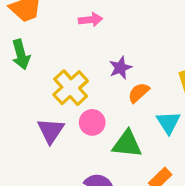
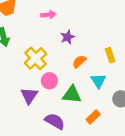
purple star: (120, 68) -> (68, 37), moved
purple triangle: (51, 131) -> (29, 96), moved

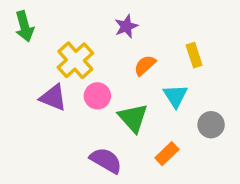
green triangle: (72, 95) -> (133, 118), turned 42
purple triangle: (29, 96) -> (53, 98), moved, turned -42

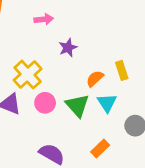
orange semicircle: (145, 65) -> (95, 79), moved
green triangle: (133, 118) -> (77, 105), moved

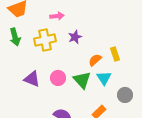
yellow cross: (28, 75) -> (45, 40), moved, turned 30

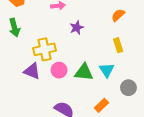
yellow cross: (45, 40) -> (44, 49), moved
orange semicircle: (95, 60) -> (118, 15), moved
green triangle: (82, 80) -> (84, 72), turned -42

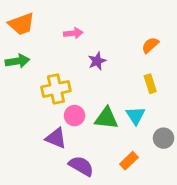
green arrow: (14, 28) -> (17, 61), turned -84
purple triangle: (32, 71) -> (56, 138), moved

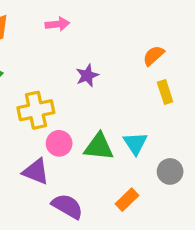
pink arrow: (73, 33) -> (57, 24), moved
yellow rectangle: (150, 84) -> (165, 92), moved

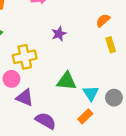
pink circle: (59, 143) -> (11, 79), moved
cyan triangle: (135, 143) -> (91, 93), moved

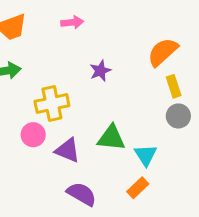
orange semicircle: (103, 20) -> (163, 52), size x1.5
purple triangle: (25, 98) -> (68, 150), moved
gray circle: (114, 98) -> (178, 116), moved

